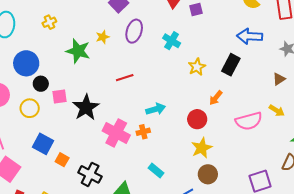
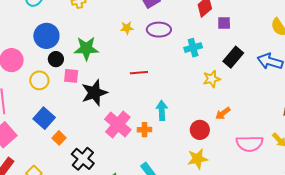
purple ellipse: (134, 31) -> (159, 30), turned 60
cyan cross: (172, 41) -> (193, 48), turned 30
green star: (78, 51) -> (86, 48), moved, turned -30
black rectangle: (231, 65) -> (233, 57), moved
cyan arrow: (156, 109) -> (162, 110), turned -90

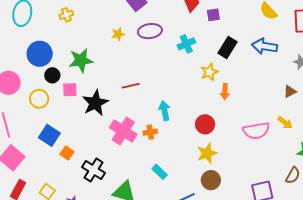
red line: (139, 73) -> (131, 86), moved
orange arrow: (223, 113) -> (225, 92), moved, turned -42

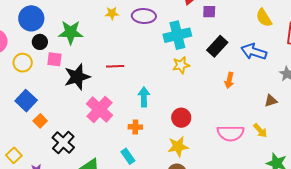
cyan cross: (186, 44) -> (177, 35), size x1.5
yellow star: (209, 72) -> (181, 65), moved
orange arrow: (225, 92) -> (229, 80), moved
orange cross: (150, 132) -> (135, 127), moved

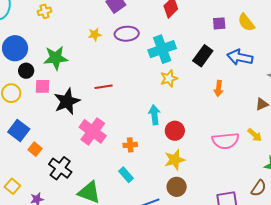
purple square: (209, 12) -> (219, 23), moved
cyan arrow: (144, 97) -> (154, 115), moved

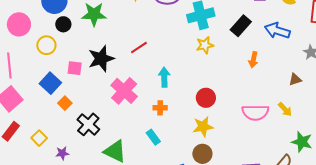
pink square: (43, 86) -> (75, 68), moved
red line: (104, 87) -> (139, 47), turned -30
cyan arrow: (154, 115) -> (164, 77), moved

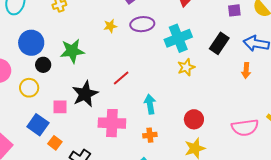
orange arrow: (253, 60) -> (246, 70), moved
pink cross: (124, 91) -> (112, 123), turned -32

